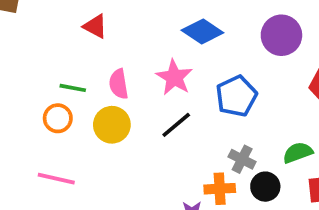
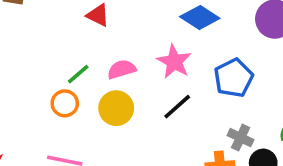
pink semicircle: (119, 84) -> (122, 69), turned 84
green line: (73, 88) -> (78, 74), turned -50

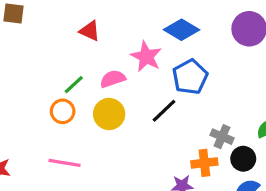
pink star: (174, 62) -> (146, 57), moved
blue pentagon: (234, 78) -> (190, 77), moved

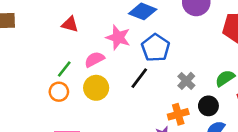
gray cross: (222, 137) -> (186, 81), moved, turned 30

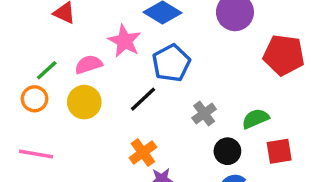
orange cross: (178, 114) -> (143, 152), moved, turned -30

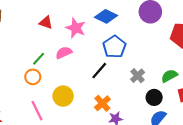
pink star: (124, 41) -> (76, 28), moved
yellow circle: (84, 102) -> (63, 96), moved
pink line: (36, 154) -> (37, 111), turned 60

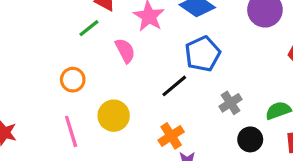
pink semicircle: (64, 53) -> (125, 51), turned 77
green line: (39, 59) -> (89, 28), moved

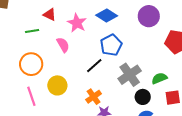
green line: (89, 28) -> (32, 31), moved, turned 32
orange circle: (73, 80) -> (31, 64), size x1.5
gray cross: (230, 103) -> (130, 75), size x1.6

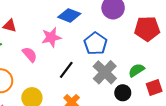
pink star: (77, 23) -> (51, 37), moved, turned -30
blue pentagon: (111, 45) -> (95, 44), moved

